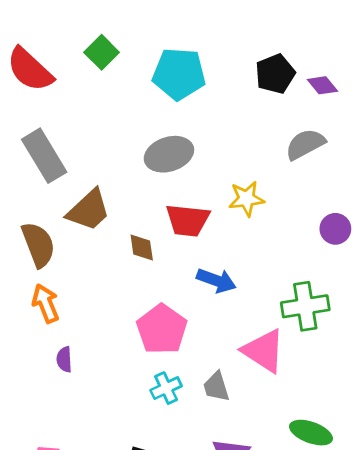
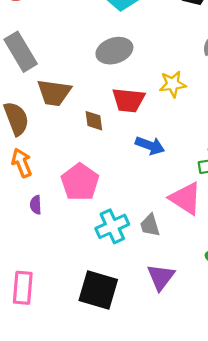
brown trapezoid: (89, 210) -> (54, 93), turned 51
pink pentagon: (162, 329) -> (80, 182), moved
cyan cross: (166, 388) -> (112, 226), size x1.4

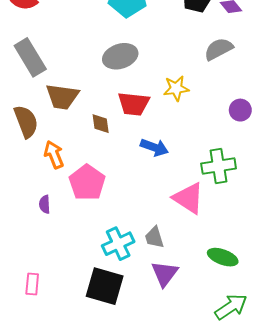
orange arrow: (22, 163) -> (54, 155), moved
gray trapezoid: (150, 225) -> (154, 237), moved
cyan cross: (112, 226) -> (118, 244), moved
pink rectangle: (23, 288) -> (32, 284), size x0.7

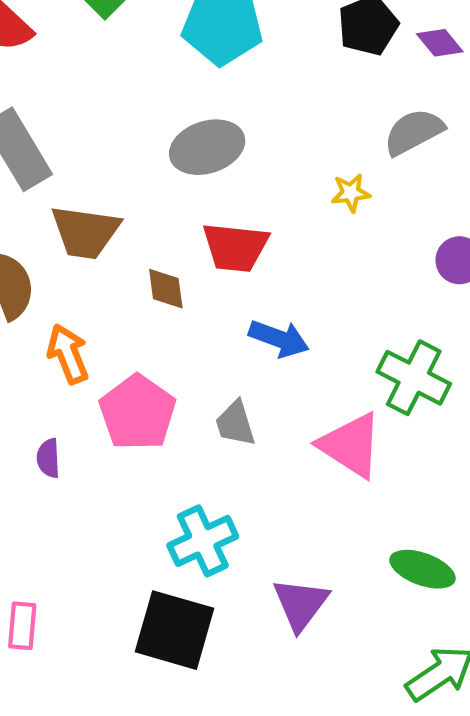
yellow star: (176, 88) -> (351, 193), moved, size x0.7
green cross: (219, 166) -> (414, 378), turned 36
gray trapezoid: (154, 237) -> (235, 423), moved

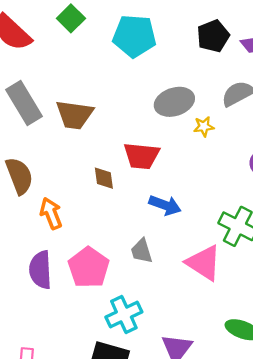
gray ellipse: (207, 147) -> (174, 102), moved
brown trapezoid: (85, 232) -> (75, 115), moved
pink pentagon: (138, 413) -> (89, 267), moved
purple semicircle: (48, 458) -> (40, 270), size x1.8

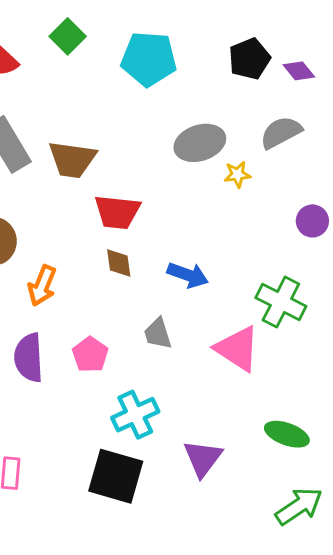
red trapezoid: (141, 156) -> (117, 212), moved
brown diamond: (104, 178) -> (119, 263), moved
orange arrow: (51, 213) -> (42, 286), turned -136
pink pentagon: (89, 267) -> (90, 355), size x0.7

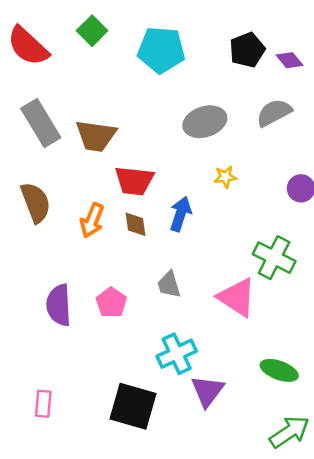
yellow star: (237, 174) -> (225, 177), moved
blue arrow: (188, 275) -> (180, 214), moved, turned -92
orange arrow: (42, 286) -> (92, 220), moved
cyan cross: (135, 415) -> (177, 354), moved

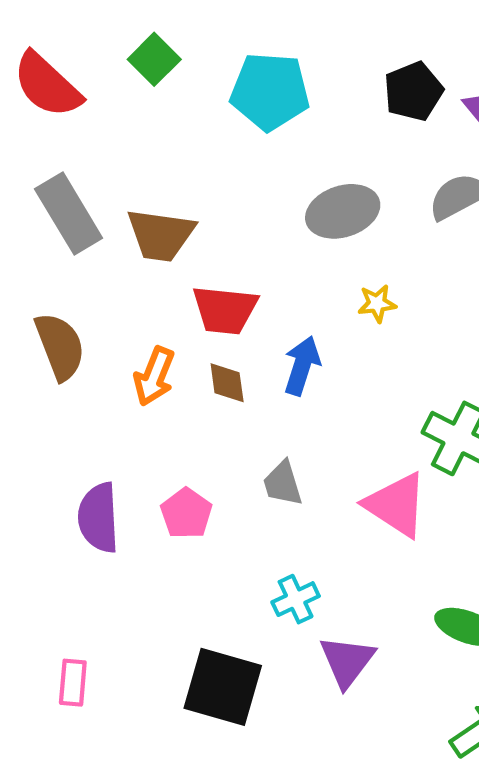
cyan cross: (177, 354) -> (296, 599), size x0.7

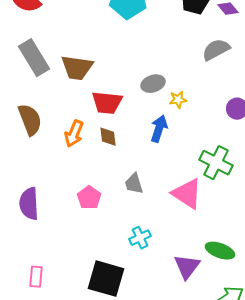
gray ellipse: (343, 211) -> (153, 84), moved, size x0.7
blue arrow: (302, 366) -> (159, 129), moved
purple semicircle: (99, 518) -> (29, 204), moved
purple triangle: (347, 661) -> (187, 267), moved

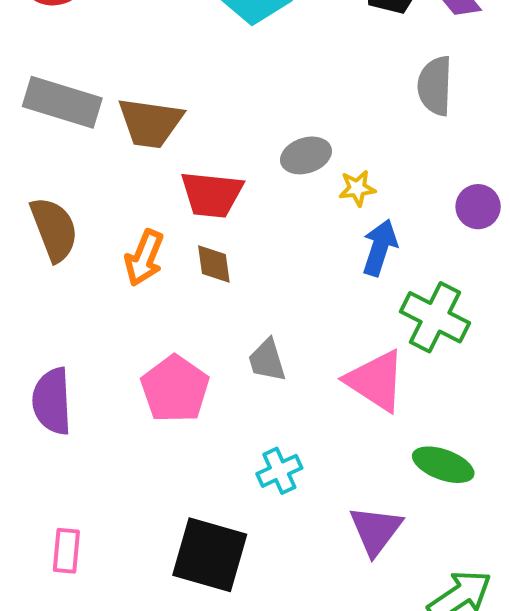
gray semicircle: (216, 50) -> (435, 86), turned -60
gray rectangle: (34, 58) -> (62, 102), turned -42
blue arrow: (159, 129) -> (380, 248), moved
pink pentagon: (89, 198) -> (175, 389), size x1.4
green ellipse: (220, 251) -> (443, 465), moved

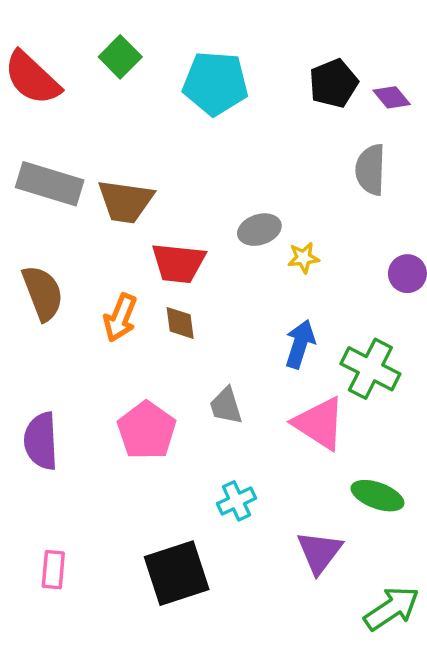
blue arrow: (380, 248) -> (300, 344), moved
black square: (210, 555) -> (177, 573), turned -34

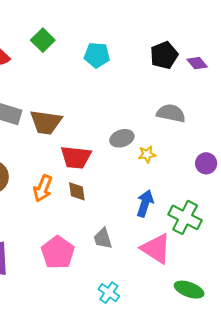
cyan pentagon: (215, 83) -> (97, 55), size x0.7
gray semicircle: (370, 170) -> (171, 113), moved, turned 100
cyan cross: (237, 501) -> (109, 293), turned -30

